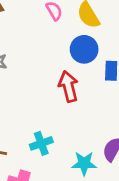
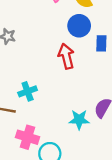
cyan cross: (41, 143) -> (28, 91), moved

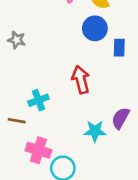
red arrow: (66, 56) -> (81, 80), moved

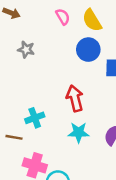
gray star: (17, 40) -> (26, 50), moved
cyan star: (95, 131) -> (79, 132), moved

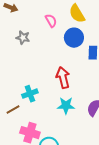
pink semicircle: (63, 17) -> (51, 21), moved
brown line: (14, 137) -> (13, 110), turned -40

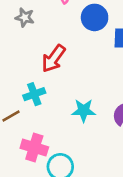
red arrow: (63, 78) -> (53, 59), moved, turned -130

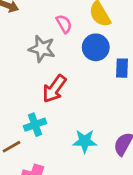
gray star: (25, 17) -> (42, 49), moved, size x1.4

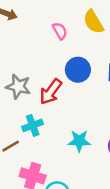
blue circle: (96, 47) -> (78, 70), moved
gray star: (42, 49) -> (18, 87), moved

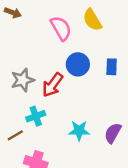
pink semicircle: (60, 31) -> (61, 28), size x1.5
gray star: (18, 87) -> (22, 80), turned -30

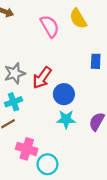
blue circle: (78, 64) -> (64, 94), moved
cyan cross: (36, 116) -> (14, 102), moved

